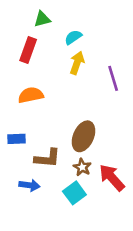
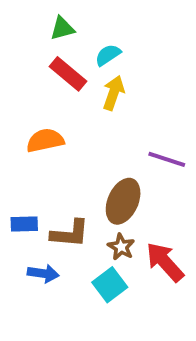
red rectangle: (28, 50) -> (68, 74), moved, turned -70
purple line: (113, 78) -> (167, 159), moved, turned -55
blue rectangle: (17, 139) -> (24, 224), moved

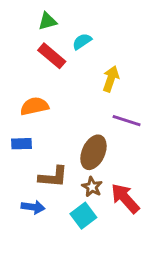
yellow arrow: (114, 93) -> (111, 79), moved
blue rectangle: (24, 224) -> (22, 144), moved

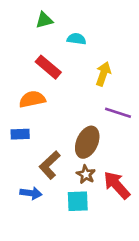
cyan semicircle: (82, 41) -> (76, 39), turned 42
red rectangle: (52, 56) -> (48, 67), moved
brown L-shape: (53, 177) -> (50, 165), turned 132
cyan square: (83, 216) -> (78, 201), turned 35

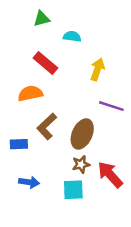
blue rectangle: (20, 134) -> (19, 144), moved
brown L-shape: (50, 165) -> (47, 126), moved
brown star: (86, 174) -> (81, 164), turned 30

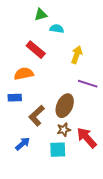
green triangle: (42, 19) -> (41, 15), moved
brown L-shape: (47, 126) -> (37, 116), moved
blue rectangle: (19, 144) -> (15, 98), moved
blue arrow: (29, 182) -> (23, 144), turned -49

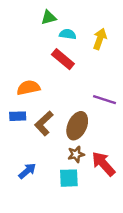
red rectangle: (36, 50) -> (63, 59), moved
yellow arrow: (77, 55) -> (100, 39), moved
brown L-shape: (37, 116) -> (44, 123), moved

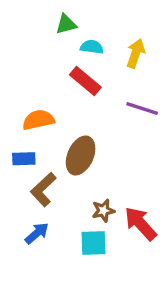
purple line: (105, 100) -> (142, 108), moved
brown L-shape: (44, 123) -> (43, 190), moved
brown ellipse: (77, 126) -> (81, 156), moved

